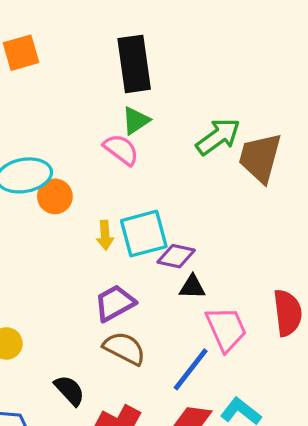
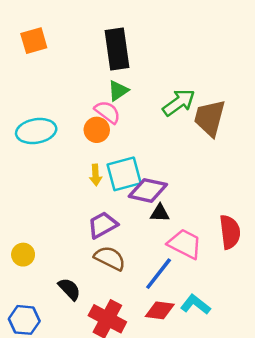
orange circle: (55, 196) -> (97, 130), moved
purple diamond: (176, 256) -> (148, 190), size x1.4
pink trapezoid: (226, 329) -> (185, 244), turned -39

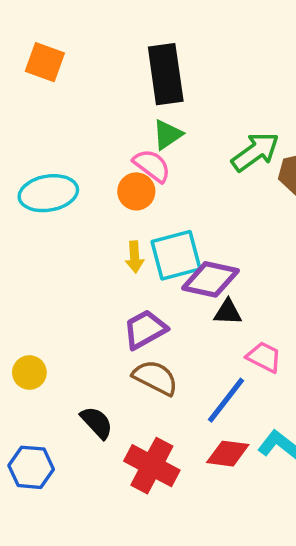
orange square: (34, 41) -> (45, 62), turned 36
pink trapezoid: (185, 244) -> (264, 357), size x0.7

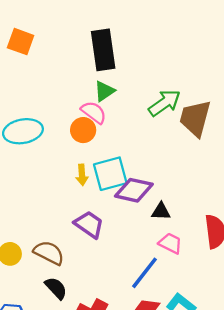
black triangle: (228, 312) -> (161, 211), moved
purple trapezoid: (145, 329) -> (89, 224), turned 64
brown semicircle: (155, 378) -> (49, 253), moved

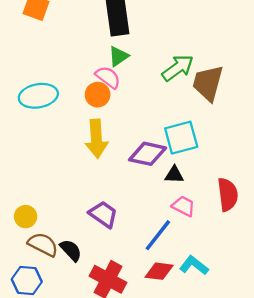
cyan square: (110, 174) -> (181, 138), moved
yellow arrow: (82, 175) -> (96, 139), size x1.8
purple trapezoid: (89, 224) -> (103, 214), moved
brown semicircle: (49, 253) -> (43, 244), moved

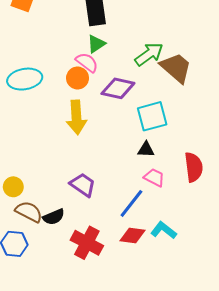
brown trapezoid: (208, 83) -> (176, 68), turned 116
purple diamond: (147, 154) -> (118, 88), moved
black semicircle: (71, 250) -> (54, 217), turned 110

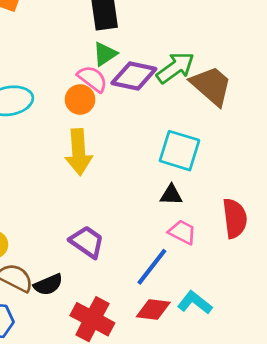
purple diamond: (118, 88) -> (134, 76), moved
cyan square: (152, 116) -> (180, 151), turned 32

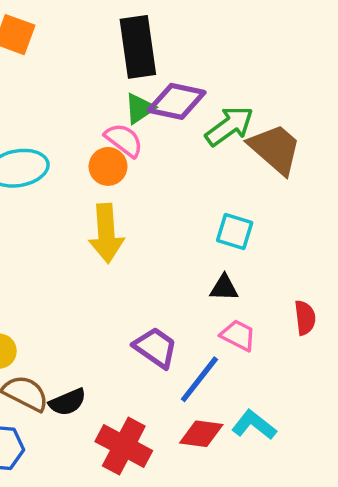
purple diamond: (134, 76) -> (177, 101), moved
cyan square: (180, 151) -> (235, 232), size x0.7
red semicircle: (235, 218) -> (305, 318), size x0.7
purple trapezoid: (87, 242) -> (155, 348), moved

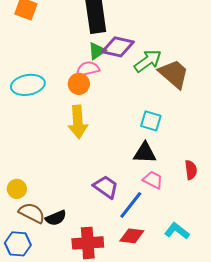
pink semicircle: (124, 140) -> (88, 69), turned -50
black triangle: (224, 288) -> (145, 153), size x1.4
cyan L-shape: (254, 425) -> (177, 231), moved
red cross: (124, 446) -> (88, 243), turned -32

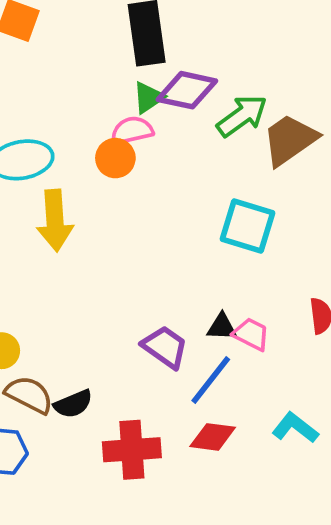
brown trapezoid: (174, 74) -> (290, 140), turned -76
cyan square: (151, 121) -> (247, 226), size x1.4
yellow arrow: (78, 122) -> (55, 220), moved
black triangle: (145, 153) -> (222, 327), moved, size x0.7

